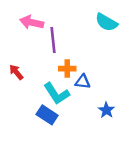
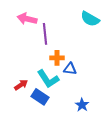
red arrow: (16, 72) -> (21, 85), moved, turned 96
blue star: (106, 110) -> (82, 105), moved

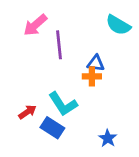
pink arrow: (27, 19) -> (35, 25), turned -54
orange cross: (57, 58) -> (92, 76), moved
blue triangle: (70, 69) -> (96, 63), moved

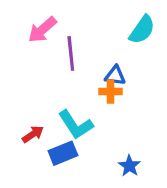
cyan semicircle: (118, 25) -> (142, 30), turned -85
blue rectangle: (52, 128) -> (63, 153), turned -55

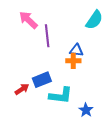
pink arrow: (42, 30) -> (28, 20), turned 84
cyan L-shape: (76, 125) -> (61, 95), moved, turned -50
blue rectangle: (63, 153) -> (42, 80), moved

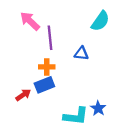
orange cross: (73, 61) -> (47, 67), moved
cyan L-shape: (61, 95) -> (76, 116), moved
blue star: (86, 110) -> (98, 108), moved

